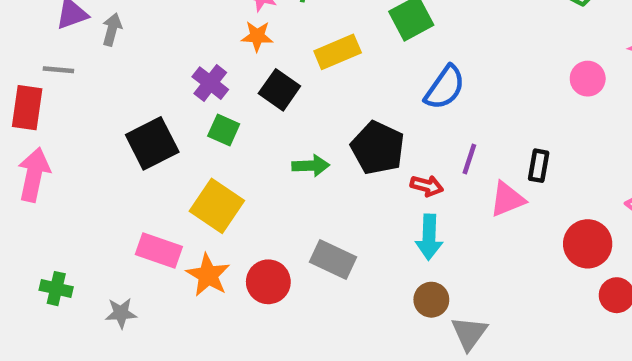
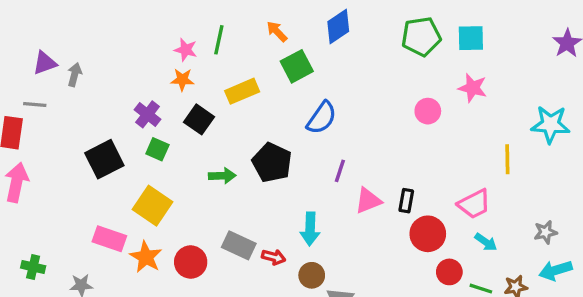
black rectangle: (539, 166) -> (406, 201), moved
red arrow: (427, 186) -> (274, 257), moved

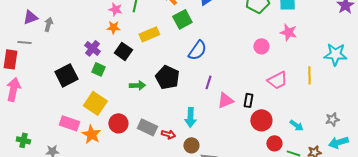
pink trapezoid: (474, 204) -> (277, 80), moved
red circle: (191, 262) -> (118, 123), moved

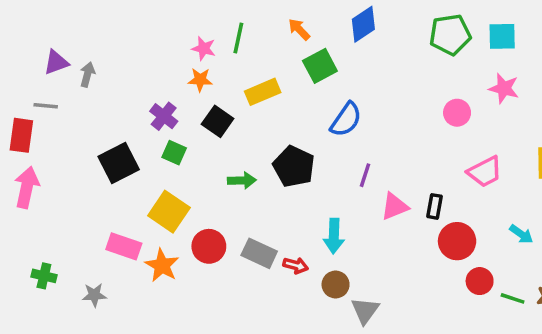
cyan arrow: (296, 125) -> (521, 234), moved

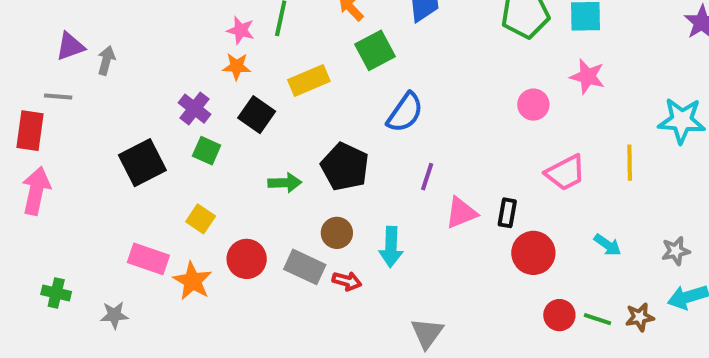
yellow square: (169, 212) -> (201, 219), size x0.6
red circle: (480, 281) -> (559, 315), moved
brown circle: (336, 285) -> (337, 233), moved

